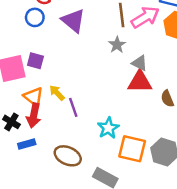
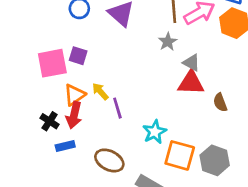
orange triangle: (33, 97) -> (75, 95), turned 45

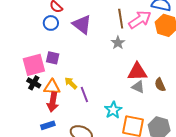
gray triangle: (191, 63) -> (138, 87), moved
orange triangle: (75, 95) -> (52, 87), turned 42
black cross: (50, 121) -> (34, 83), moved

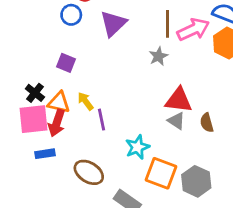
purple triangle: (82, 24) -> (113, 24), turned 30
pink square: (34, 65) -> (33, 119), moved

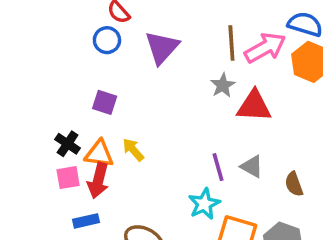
red triangle: (179, 100) -> (254, 106), moved
pink square: (33, 119) -> (68, 178), size x0.6
purple line: (101, 120) -> (218, 167), moved
brown semicircle: (207, 123) -> (294, 184), moved

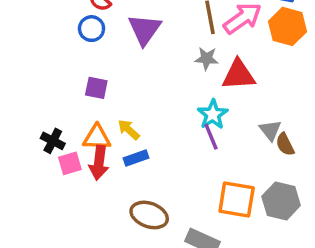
gray star: (223, 85) -> (207, 59), turned -30
black cross: (68, 144) -> (53, 141), moved
gray triangle: (252, 167) -> (270, 130), moved, turned 30
cyan star: (204, 204) -> (213, 114), moved
blue rectangle: (86, 221) -> (136, 158), moved

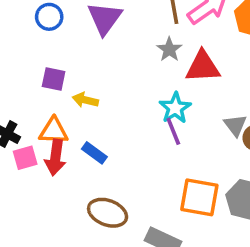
gray star: (207, 59) -> (169, 49), turned 30
yellow arrow: (129, 130) -> (85, 100), moved, turned -30
blue rectangle: (136, 158) -> (94, 153), turned 55

